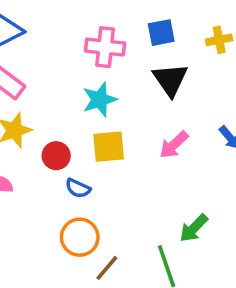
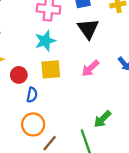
blue semicircle: (78, 188) -> (32, 95), turned -104

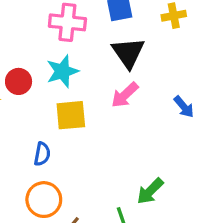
pink arrow: (90, 68) -> (125, 95), moved
red circle: (19, 75) -> (19, 81), moved

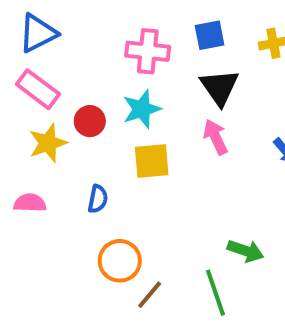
pink arrow: (125, 95) -> (216, 137), turned 108
blue semicircle: (42, 154) -> (98, 199), moved
green arrow: (150, 191) -> (245, 251), turned -116

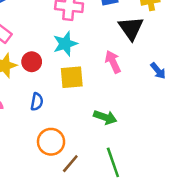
black triangle: (220, 87) -> (131, 28), moved
red circle: (90, 121) -> (32, 62), moved
green arrow: (245, 251) -> (105, 117), moved

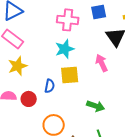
red circle: (32, 62) -> (29, 99), moved
blue semicircle: (37, 102) -> (50, 86), moved

